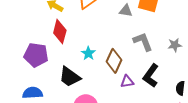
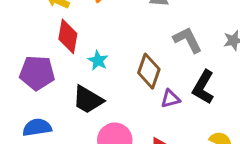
cyan star: (88, 53) -> (98, 60), moved

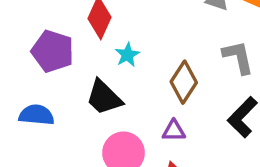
purple triangle: (170, 99) -> (174, 131), moved

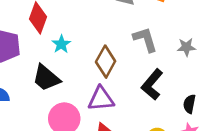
purple triangle: (174, 131) -> (101, 99), size x1.5

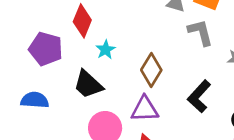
gray L-shape: (145, 39) -> (201, 32), moved

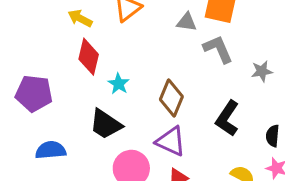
purple pentagon: (46, 49) -> (34, 93), moved
purple triangle: (145, 109) -> (171, 141), turned 36

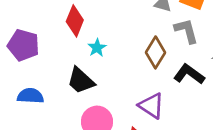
brown diamond: (171, 98) -> (155, 52), moved
black L-shape: (227, 118) -> (189, 74), moved, turned 84
purple triangle: (171, 141) -> (151, 106), moved

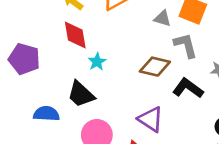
red diamond: (75, 21) -> (75, 35), turned -32
brown diamond: (155, 52) -> (155, 67), turned 72
blue semicircle: (30, 96) -> (46, 114), moved

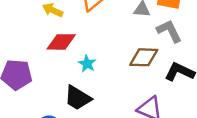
red diamond: (75, 35) -> (61, 42), turned -68

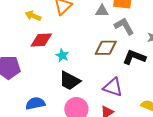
black trapezoid: (78, 98) -> (70, 81), moved

